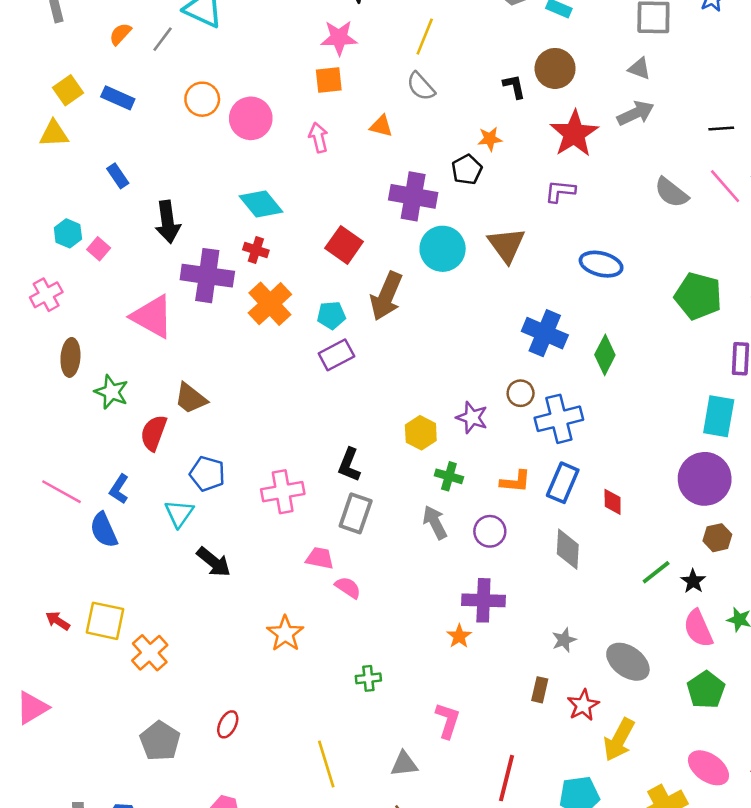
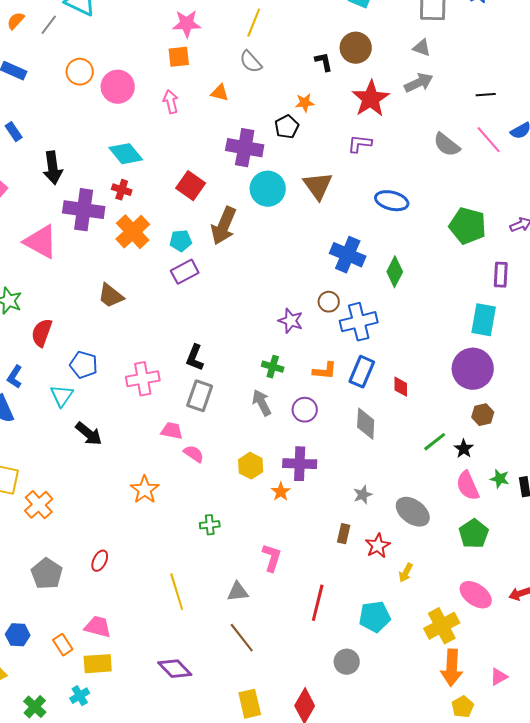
brown trapezoid: (191, 398) -> (111, 296), moved
yellow hexagon: (421, 433) -> (251, 466), moved
yellow arrow: (619, 740) -> (406, 573), size x0.6

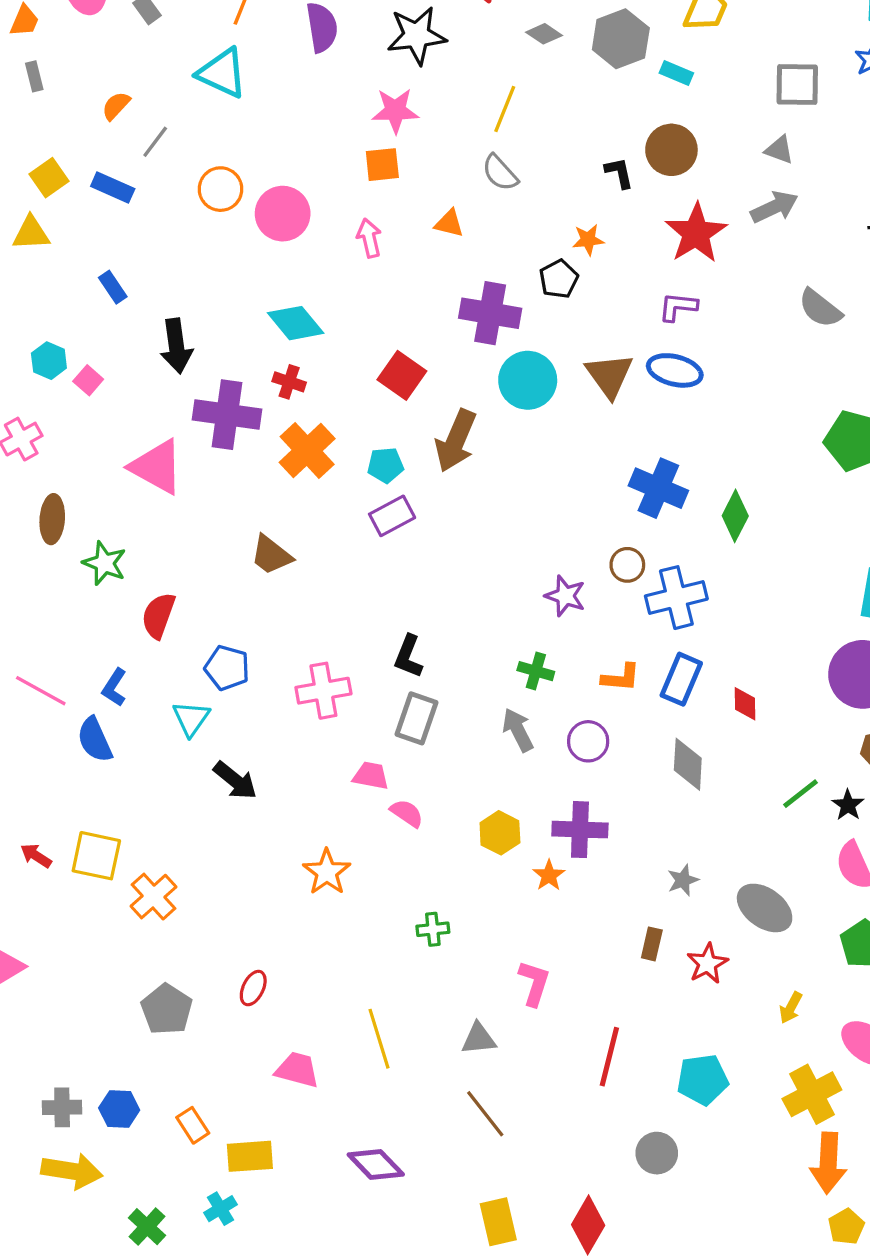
gray line: (49, 25) -> (155, 142), moved
blue ellipse: (392, 201) -> (675, 370), moved
yellow arrow: (406, 573) -> (791, 1008), moved
pink trapezoid: (98, 627) -> (297, 1070), moved

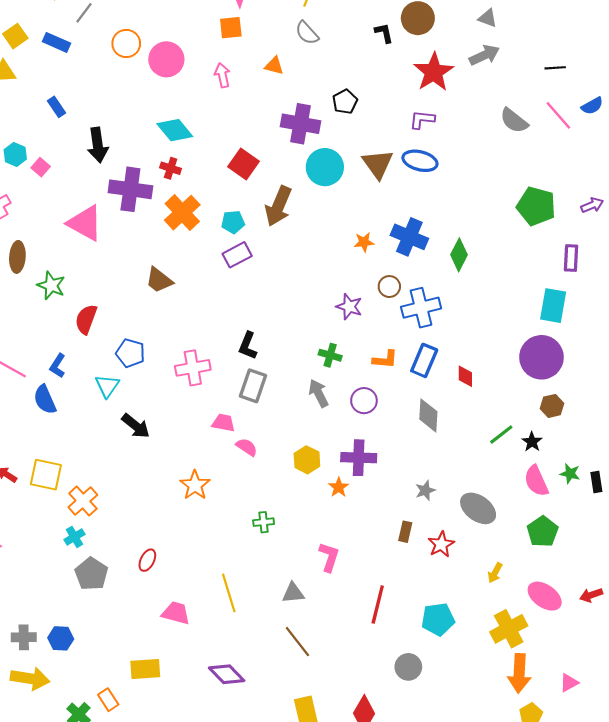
orange star: (588, 240) -> (364, 242), moved
orange rectangle: (193, 1125) -> (108, 700), moved
cyan cross: (221, 1209) -> (74, 537), moved

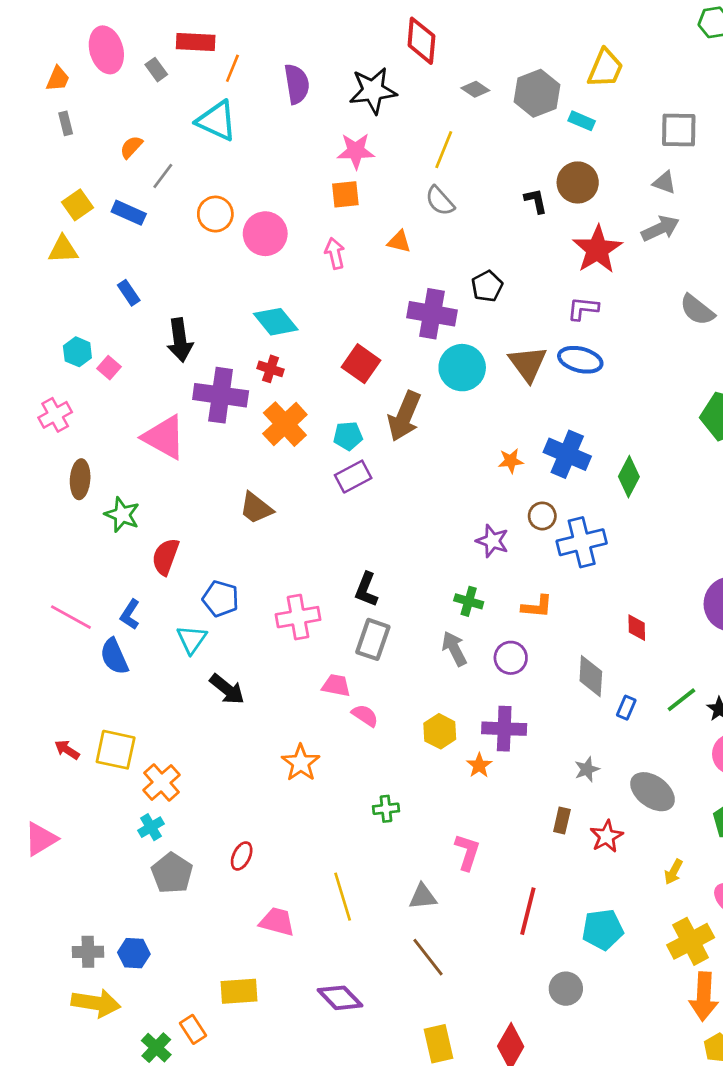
blue rectangle: (424, 360) -> (626, 708), moved, size x0.6

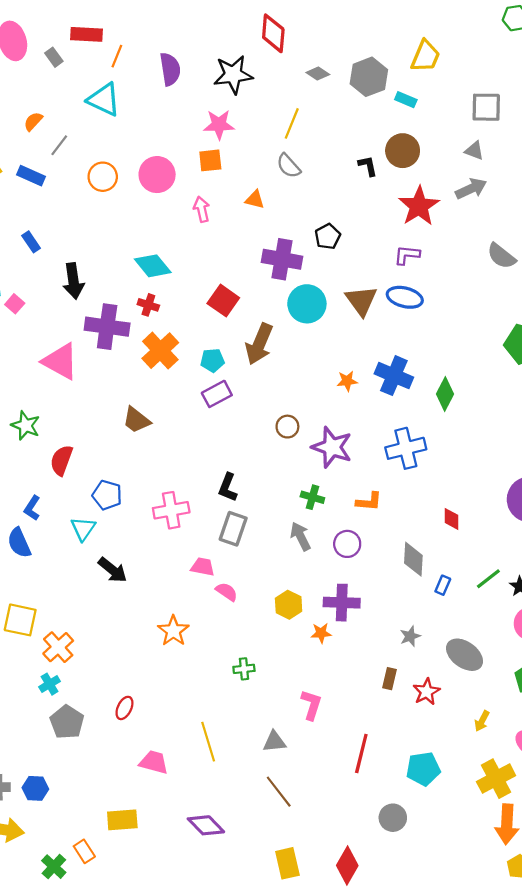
pink circle: (265, 234) -> (157, 175), moved
brown circle: (542, 516) -> (287, 427), moved
purple star: (492, 541) -> (332, 447), size x1.5
orange star: (479, 765) -> (321, 633), turned 30

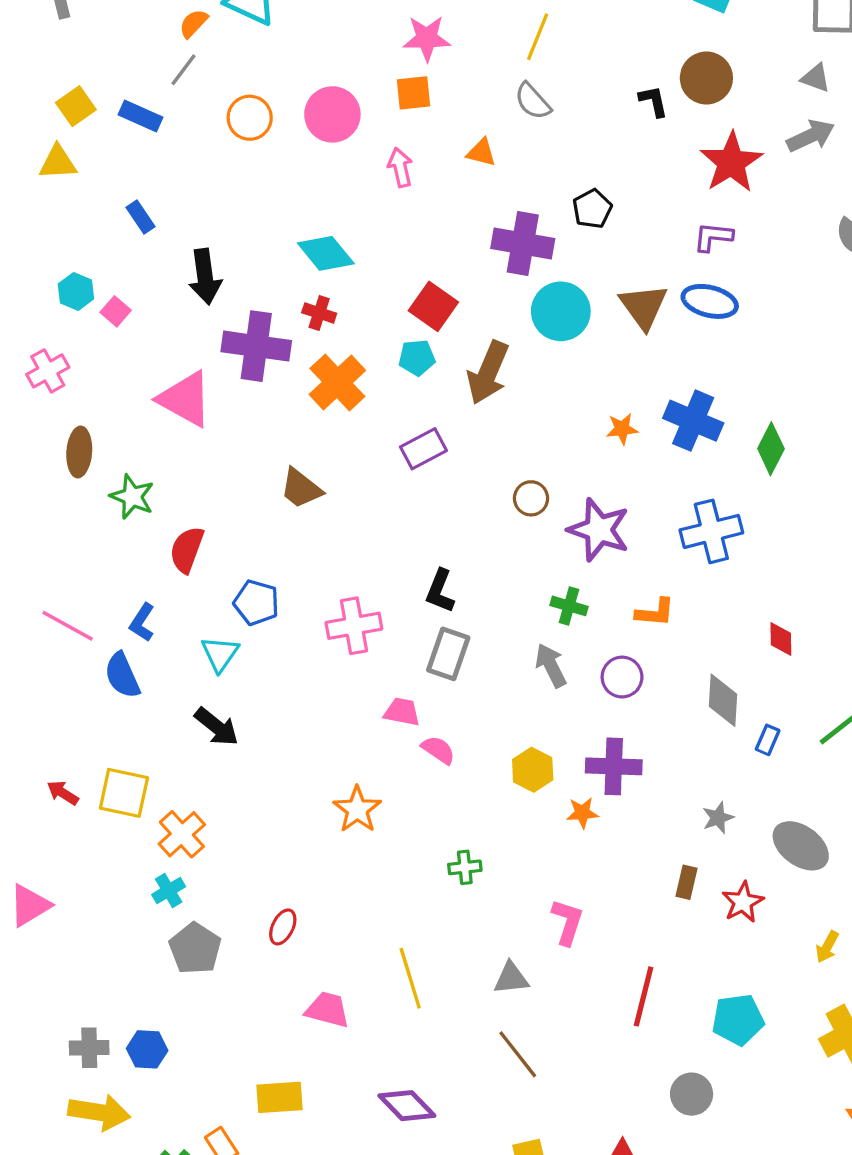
orange semicircle: (33, 121) -> (193, 23), moved
cyan pentagon: (212, 360) -> (417, 358), moved
black arrow: (113, 570) -> (217, 727), moved

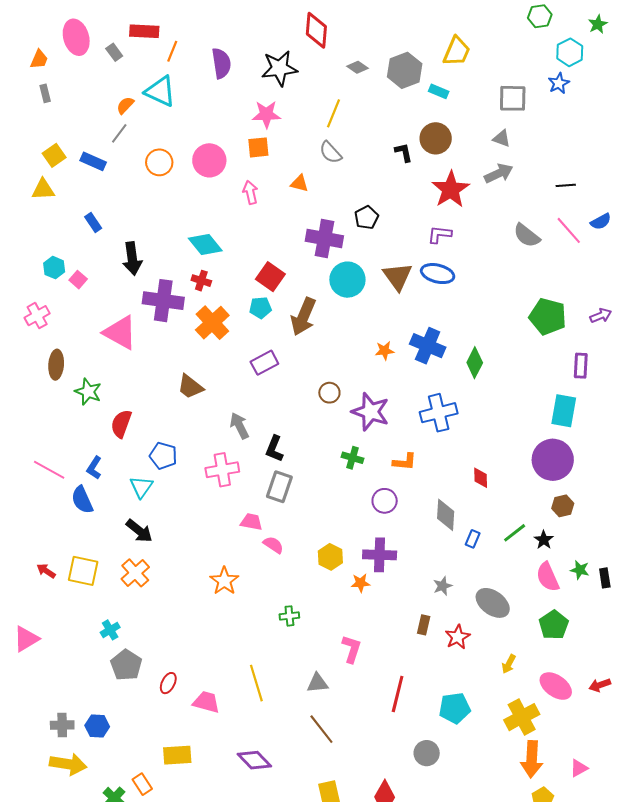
gray arrow: (551, 665) -> (239, 426), moved
orange cross: (182, 834) -> (135, 573), moved
red ellipse: (283, 927) -> (168, 683), moved

